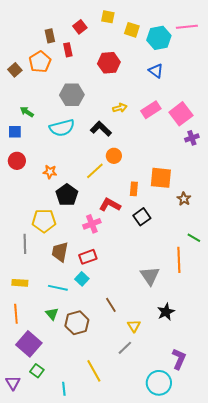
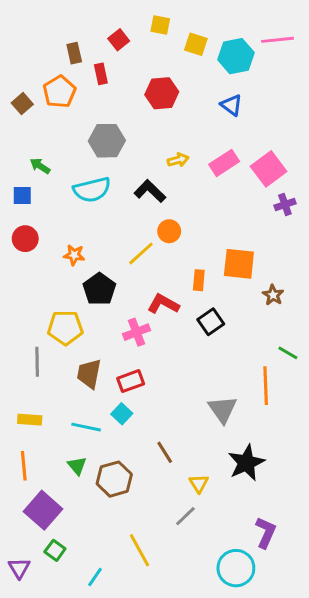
black star: (166, 312) -> (246, 463), size x1.4
cyan line: (64, 389) -> (95, 577), turned 40

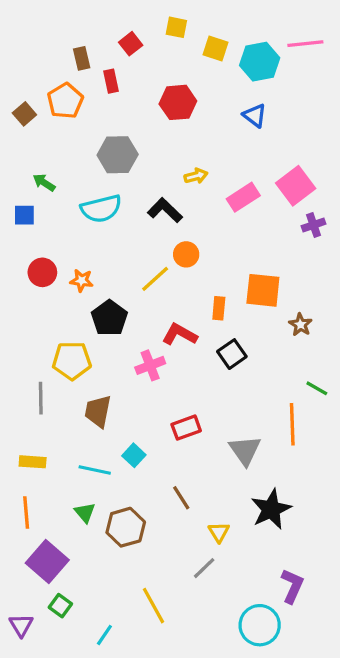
pink rectangle: (224, 163) -> (243, 197), moved
red circle: (25, 239) -> (42, 272), moved
red rectangle: (131, 381) -> (186, 428), moved

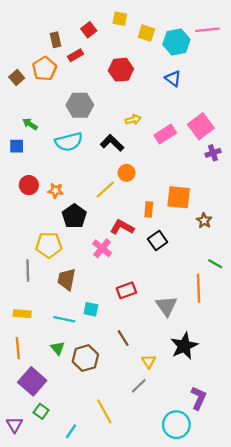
red rectangle: (111, 81) -> (75, 55), turned 72
pink cross: (150, 365) -> (102, 248), turned -30
cyan square: (134, 455) -> (91, 309), turned -32

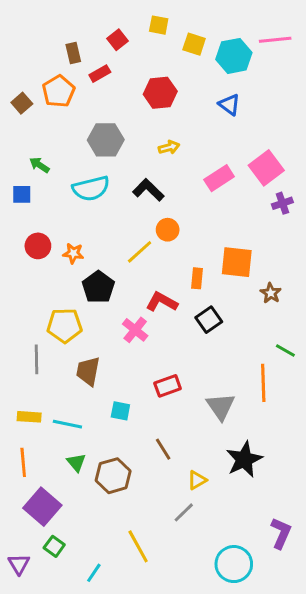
yellow arrow: (133, 120) -> (169, 147), moved
cyan line: (64, 319) -> (67, 424), moved
yellow triangle: (149, 361) -> (197, 480), turned 32
purple L-shape: (199, 398) -> (281, 533), moved

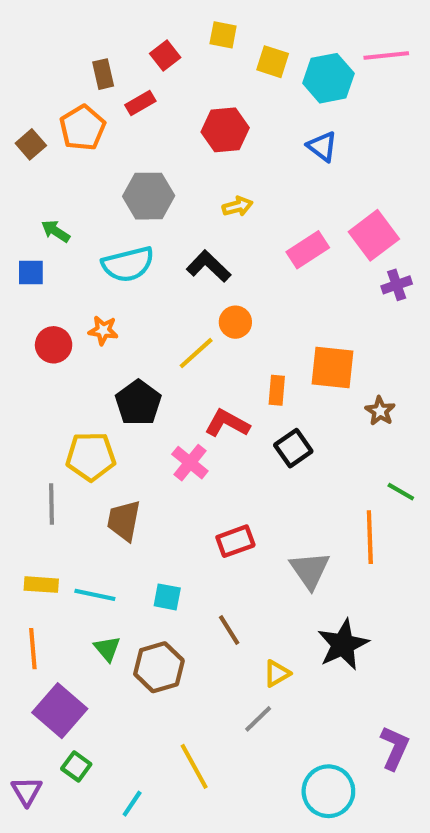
orange star: (73, 253) -> (103, 330), moved
cyan square: (120, 411) -> (167, 597), moved

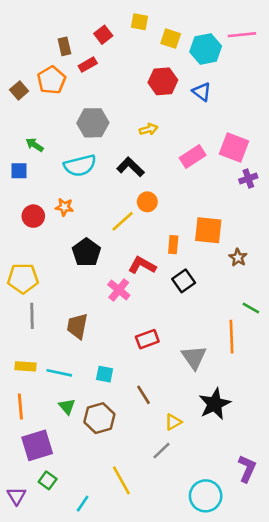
red hexagon: (225, 130) -> (163, 81), moved
pink square: (374, 235) -> (234, 147), turned -32
yellow pentagon: (91, 456) -> (23, 278), moved
purple square: (60, 711) -> (37, 445), turned 32

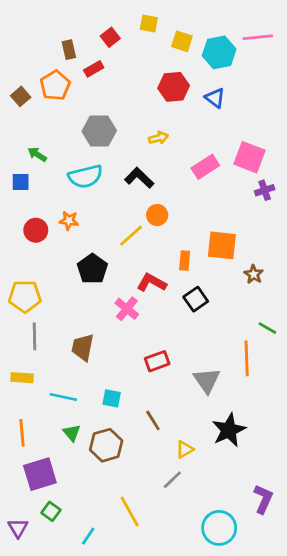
yellow rectangle: (26, 366) -> (22, 378), moved

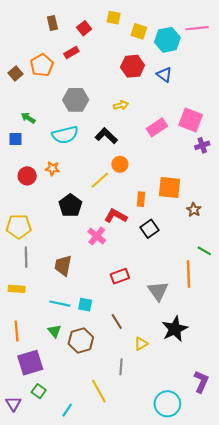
brown rectangle: (69, 50) -> (52, 23), moved
cyan line: (63, 397) -> (60, 304), moved
gray line: (172, 480) -> (121, 367), moved, turned -42

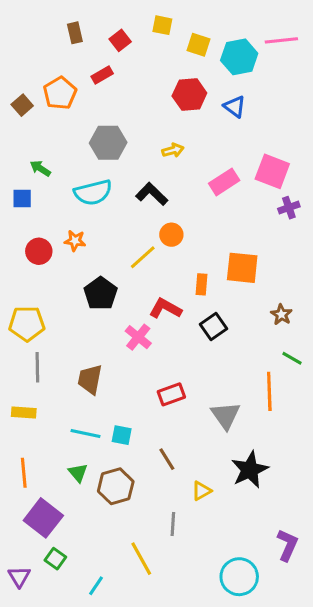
brown star: (194, 210) -> (281, 315), moved
purple square: (30, 363) -> (43, 518), turned -35

